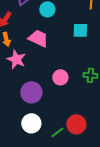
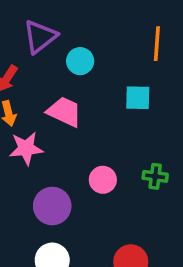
pink star: (16, 59) -> (26, 148), turned -30

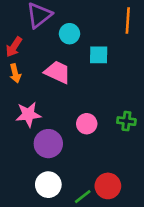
cyan square: (138, 98) -> (99, 55), moved
pink star: (26, 148) -> (28, 114), moved

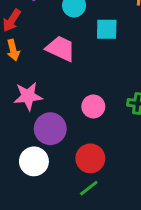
white circle: (48, 185) -> (34, 161), moved
red circle: (108, 186) -> (90, 158), moved

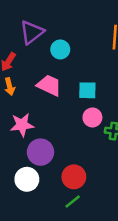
cyan square: (107, 29) -> (87, 90), moved
pink circle: (93, 106) -> (92, 117), moved

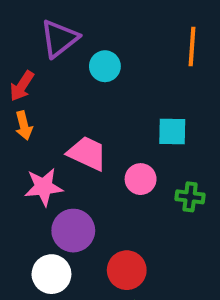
pink trapezoid: (49, 85) -> (87, 153), moved
cyan square: (87, 90) -> (172, 132), moved
pink circle: (92, 117) -> (141, 179), moved

